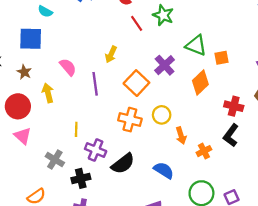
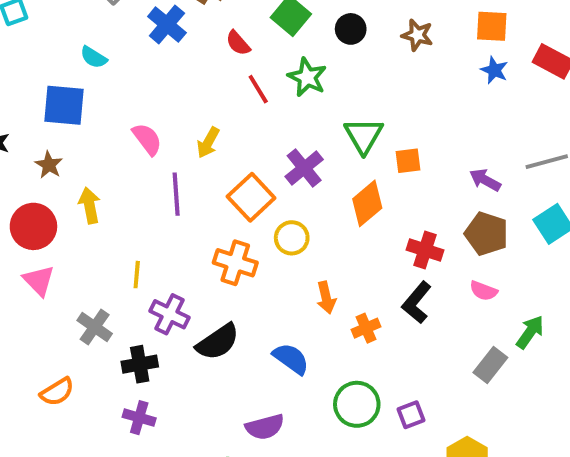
green triangle: (196, 45) -> (364, 136), turned 35
pink semicircle: (68, 67) -> (147, 139), moved
yellow circle: (162, 115) -> (292, 238), moved

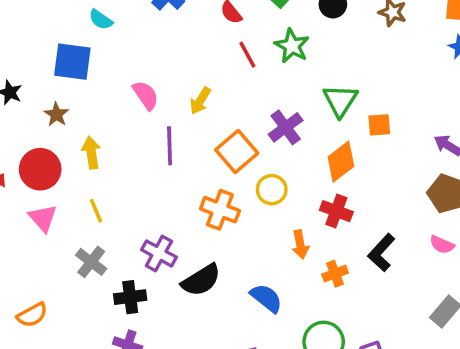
red cross: (425, 250) -> (336, 211), moved
yellow line: (137, 275) -> (96, 211), moved, turned -30
orange semicircle: (57, 392) -> (32, 315), moved

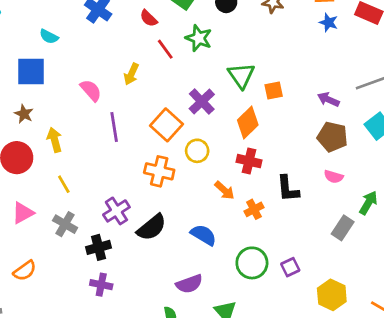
yellow arrow: (200, 101) -> (131, 74), moved
pink triangle: (43, 218) -> (23, 213), moved, turned 50
orange arrow: (300, 245) -> (224, 190), turned -30
purple cross: (159, 253) -> (116, 211), turned 36
black L-shape: (381, 253) -> (288, 189), turned -40

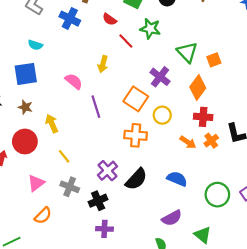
orange cross: (254, 209) -> (211, 141), moved
orange semicircle: (25, 271) -> (43, 216), moved

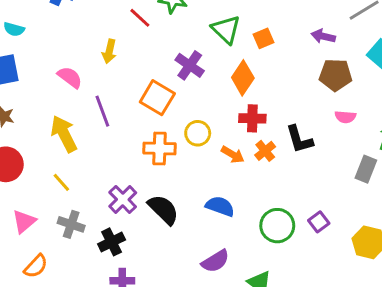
yellow circle: (162, 115) -> (198, 133), moved
yellow arrow: (52, 123) -> (64, 134), moved, size x1.4
black semicircle: (136, 179) -> (163, 209), turned -85

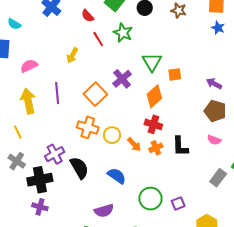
pink semicircle: (70, 77) -> (29, 66), moved, turned -78
yellow circle: (198, 133) -> (112, 135), moved
black cross: (112, 242) -> (40, 180), size x1.4

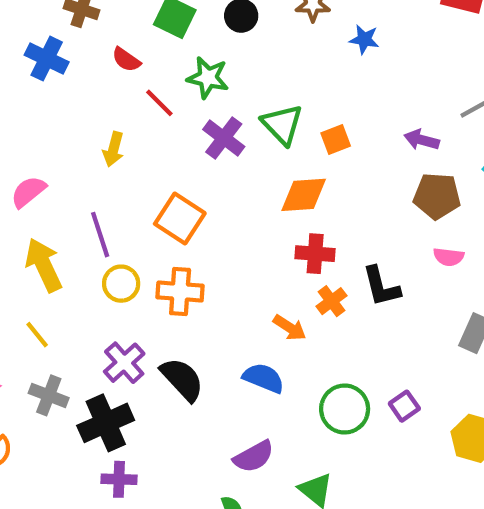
blue star: (218, 28) -> (364, 39), moved
purple cross: (122, 79) -> (224, 138), moved
orange diamond: (154, 96) -> (304, 195), turned 50
yellow circle: (112, 135) -> (121, 284), moved
orange arrow: (134, 144) -> (290, 328), moved

